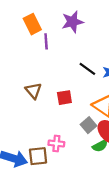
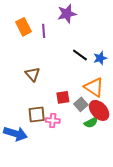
orange rectangle: (32, 24) -> (24, 27), moved
red square: (64, 98) -> (63, 97), moved
brown square: (38, 156) -> (37, 114), moved

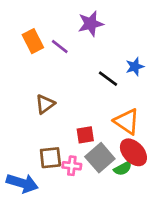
purple line: (44, 31) -> (60, 46), turned -48
blue star: (100, 58) -> (135, 67), moved
brown triangle: (33, 74) -> (45, 104), turned 35
gray square: (81, 104) -> (100, 158), moved, size x1.5

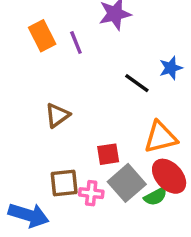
purple line: (60, 46) -> (76, 43), turned 30
orange triangle: (127, 122) -> (161, 137), turned -48

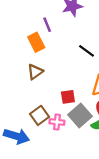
orange rectangle: (42, 36) -> (36, 42), moved
brown square: (64, 183) -> (39, 115), turned -30

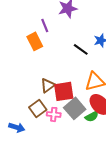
brown triangle: (35, 72) -> (48, 85), moved
red square: (68, 97) -> (64, 91), size x1.5
blue arrow: (17, 136) -> (17, 127), size x0.7

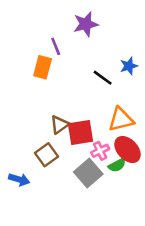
orange rectangle: (35, 41) -> (43, 67), turned 42
gray square: (75, 108) -> (88, 173), moved
pink cross: (54, 114) -> (100, 151), moved, turned -32

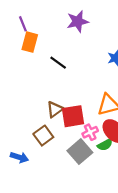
purple line: (56, 46) -> (23, 24), moved
orange rectangle: (43, 67) -> (30, 42), moved
black line: (103, 78) -> (58, 63), moved

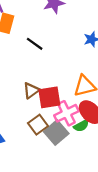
pink cross: (90, 132) -> (66, 113), size x1.5
brown square: (43, 136) -> (38, 125), moved

